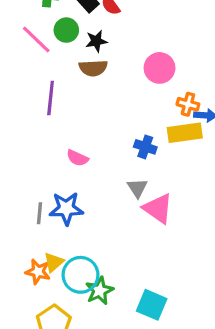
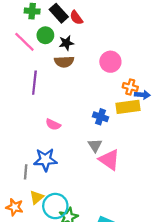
gray line: (39, 213) -> (26, 172), moved
orange star: (38, 272) -> (15, 207), moved

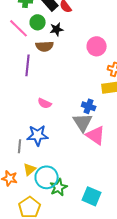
brown semicircle: (64, 62) -> (45, 46), moved
blue cross: (100, 117) -> (89, 106), moved
gray triangle: (95, 145) -> (83, 122), size x1.5

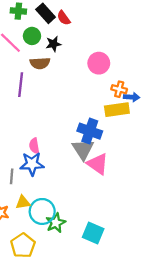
pink semicircle: (45, 103) -> (34, 146), moved, turned 56
blue cross: (89, 106) -> (90, 131), size x1.5
yellow triangle: (30, 169) -> (23, 202), turned 32

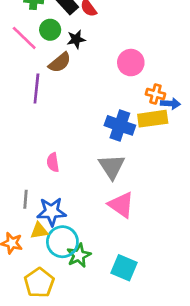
brown semicircle: (40, 63) -> (60, 63), turned -36
blue cross: (90, 131) -> (120, 125), moved
blue star: (32, 164) -> (51, 212), moved
pink triangle: (98, 164) -> (121, 205), moved

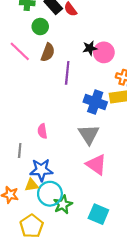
pink line: (24, 38) -> (20, 51), moved
black star: (76, 39) -> (90, 48), moved
brown semicircle: (60, 63) -> (48, 52), turned -30
purple line: (36, 89) -> (67, 73), moved
gray line: (26, 199) -> (20, 151), moved

